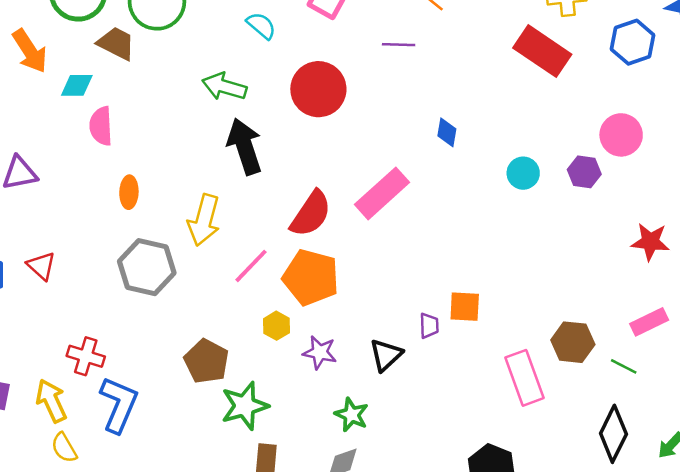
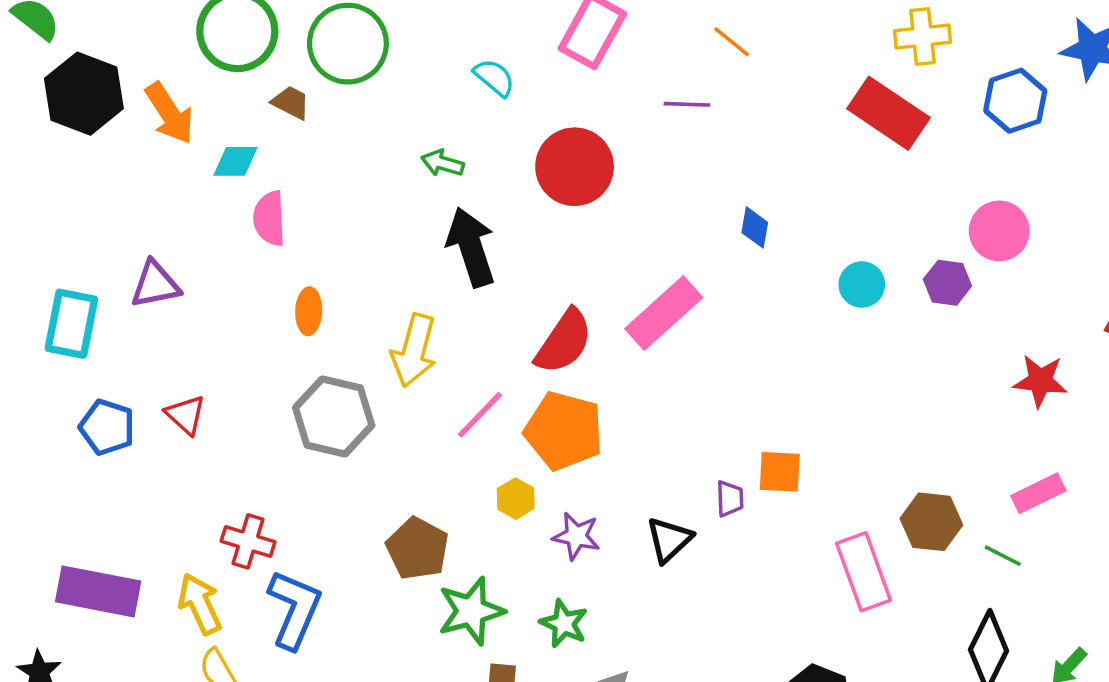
brown trapezoid: (116, 43) -> (291, 102), size x0.7
green arrow: (224, 87) -> (442, 163), size x0.7
green star: (351, 415) -> (564, 624), moved

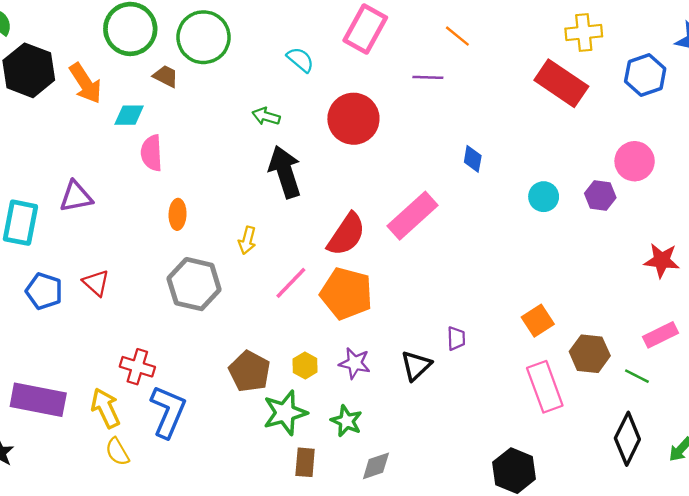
yellow arrow: (414, 351) -> (247, 240), size x0.6
orange square: (780, 472) -> (538, 321), moved, turned -36
yellow hexagon: (516, 499) -> (305, 366), moved

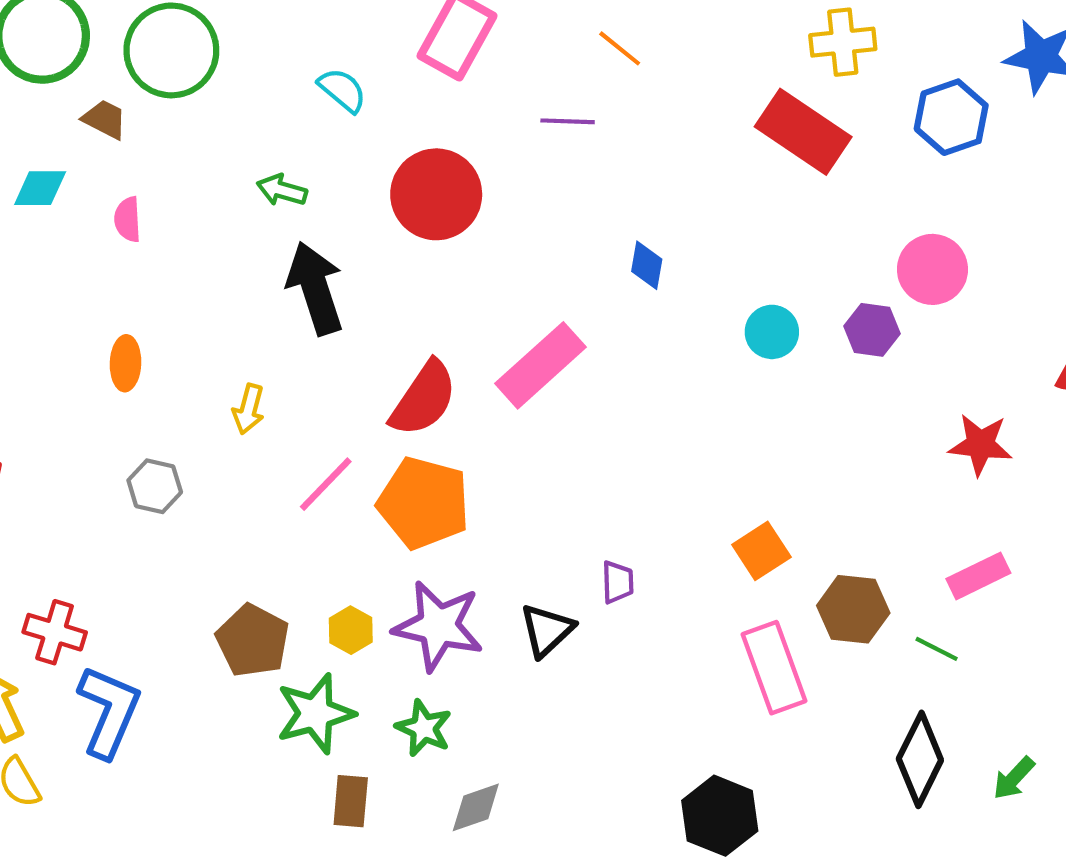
pink semicircle: (152, 153) -> (128, 219), moved, size x0.7
gray hexagon: (194, 284) -> (155, 486), size x0.6
purple star: (355, 363) -> (438, 626), size x1.6

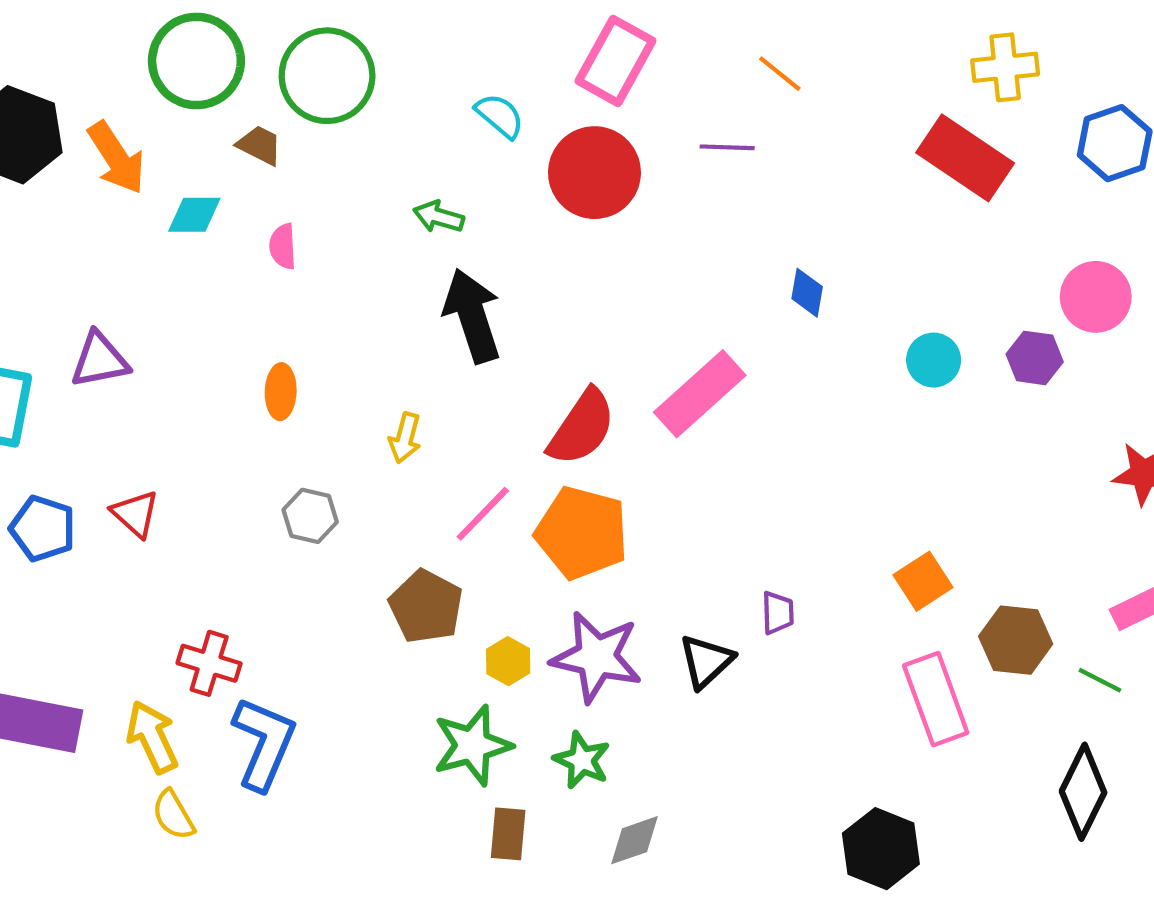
red circle: (436, 194) -> (594, 173), moved
brown pentagon: (253, 641) -> (426, 606), moved

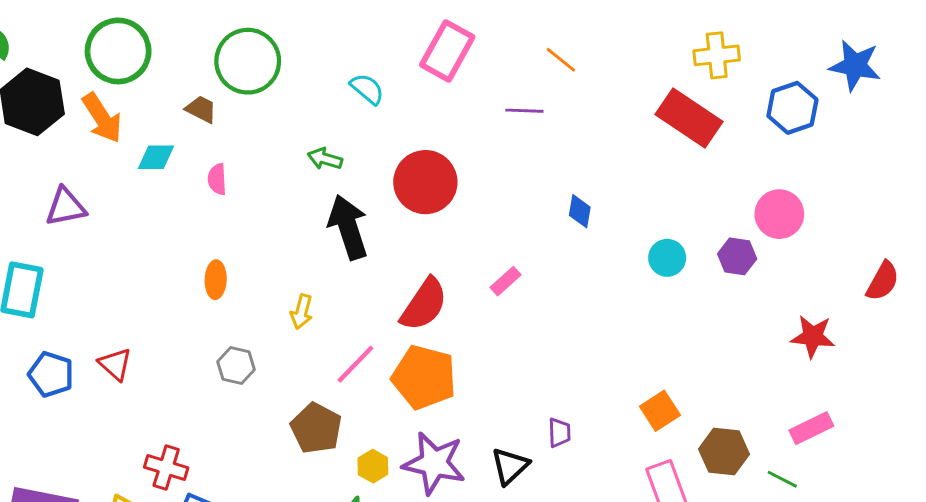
green circle: (196, 61) -> (118, 51), moved
red circle: (594, 173) -> (425, 182), moved
purple triangle: (100, 360) -> (66, 207), moved
pink rectangle: (700, 394) -> (506, 281), size x0.5

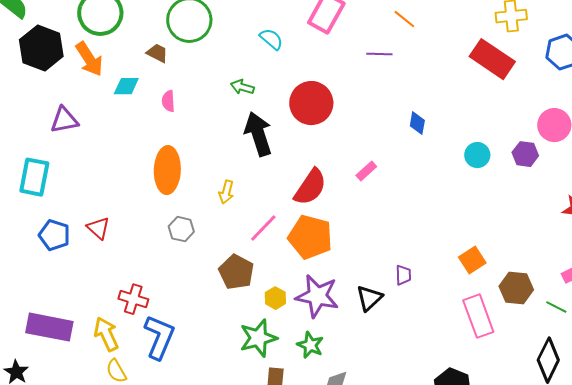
orange ellipse: (216, 280) -> (167, 170), size x1.8

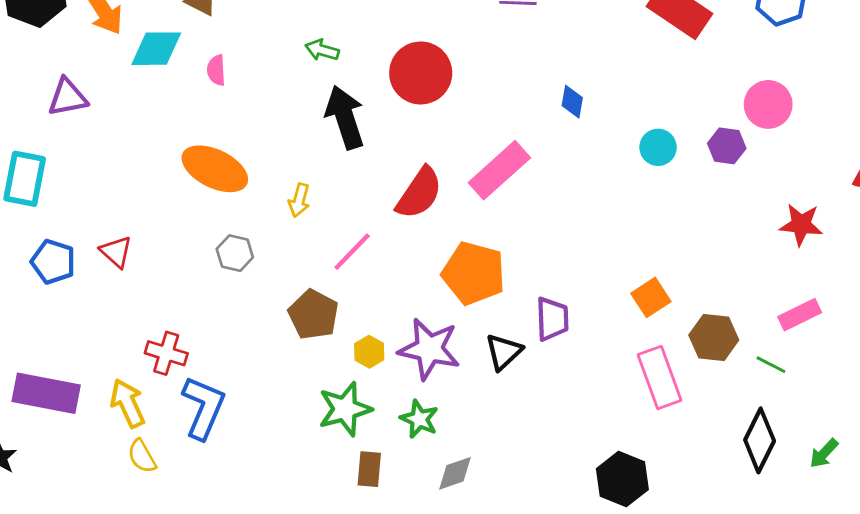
cyan diamond: (126, 86) -> (156, 49), size x1.4
orange ellipse: (167, 170) -> (215, 169), turned -66
pink rectangle: (366, 171) -> (499, 170), size x2.0
orange pentagon: (310, 237) -> (474, 273), moved
purple trapezoid: (403, 275) -> (552, 319), size x1.5

